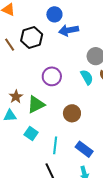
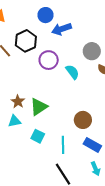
purple circle: (52, 76) -> (49, 60), moved
cyan semicircle: (87, 77) -> (72, 72), moved
brown circle: (72, 113) -> (83, 120), moved

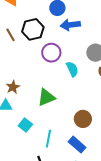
green triangle: (39, 107) -> (46, 97), moved
brown circle: (83, 120) -> (83, 119), moved

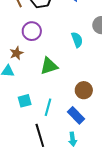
purple circle: (51, 53) -> (32, 31), moved
cyan square: (25, 125) -> (25, 101), moved, turned 32

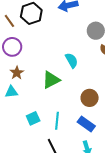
purple circle: (32, 31) -> (12, 47), moved
cyan semicircle: (77, 40) -> (72, 60), moved

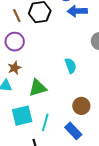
green triangle: (51, 80) -> (38, 88), moved
cyan square: (33, 118) -> (22, 116), size x1.5

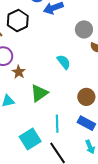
brown star: (15, 68) -> (19, 72), moved
cyan square: (22, 116) -> (30, 139), moved

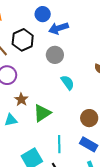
gray circle: (84, 29) -> (55, 55), moved
brown star: (19, 72) -> (21, 100), moved

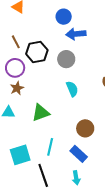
black hexagon: (23, 40) -> (37, 52), moved
brown star: (21, 100) -> (17, 88), moved

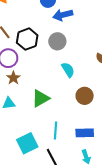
brown circle: (85, 128) -> (85, 96), moved
blue rectangle: (79, 154) -> (85, 133), turned -36

